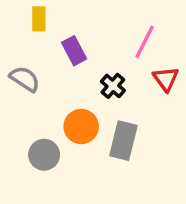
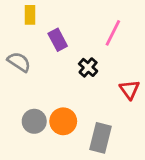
red triangle: (166, 79) -> (130, 90), moved
orange circle: (81, 127) -> (63, 121), moved
gray rectangle: (123, 141) -> (101, 138), moved

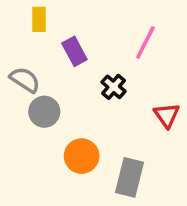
gray circle: (34, 121) -> (44, 112), moved

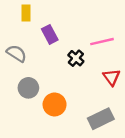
pink line: (145, 42) -> (102, 42), moved, turned 50
gray circle: (44, 112) -> (28, 88), moved
gray rectangle: (129, 177) -> (101, 119), moved, turned 50

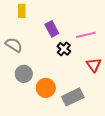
purple rectangle: (50, 34) -> (52, 29), moved
gray rectangle: (101, 119) -> (73, 97), moved

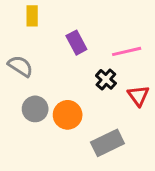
black cross: (64, 49) -> (106, 79), moved
orange circle: (46, 88) -> (68, 115), moved

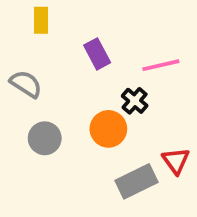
red triangle: (138, 96) -> (176, 161), moved
orange circle: (68, 115) -> (108, 129), moved

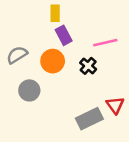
yellow rectangle: (41, 20) -> (55, 13), moved
gray semicircle: (26, 84) -> (17, 55), turned -65
orange circle: (108, 129) -> (53, 61), moved

